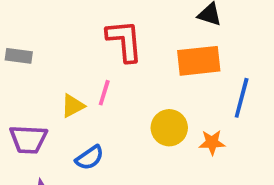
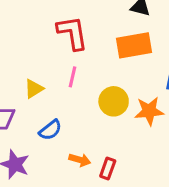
pink line: (104, 93) -> (72, 77), moved
orange star: (212, 142) -> (149, 111), size x1.4

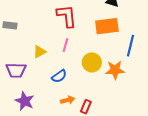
blue semicircle: (50, 130) -> (59, 76), moved
orange arrow: (80, 160) -> (68, 100), turned -32

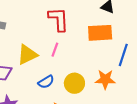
yellow triangle: (40, 52) -> (27, 55), size x1.5
yellow circle: (92, 62) -> (74, 83), moved

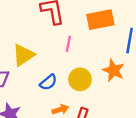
pink line: (55, 50) -> (68, 44), moved
orange star: (105, 79) -> (113, 70), turned 30

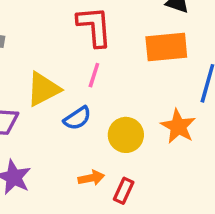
pink line: (68, 44) -> (94, 75), moved
blue semicircle: (48, 82) -> (77, 118), moved

